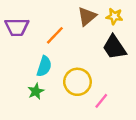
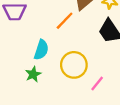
orange line: (55, 35) -> (65, 21), moved

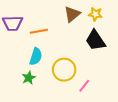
orange line: (65, 21) -> (39, 31), moved, turned 36

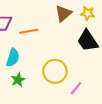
cyan semicircle: (36, 57) -> (13, 58), moved

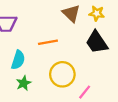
brown triangle: (63, 13) -> (71, 13), turned -36
orange line: (29, 31) -> (48, 42), moved

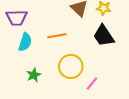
cyan semicircle: (18, 60) -> (25, 42), moved

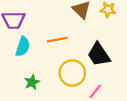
black trapezoid: (104, 36) -> (99, 55), moved

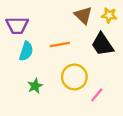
black trapezoid: (99, 55) -> (102, 44), moved

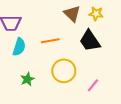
pink line: (97, 95) -> (93, 85), moved

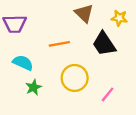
yellow star: (96, 14) -> (119, 18), moved
cyan semicircle: (19, 47) -> (23, 63), moved, turned -84

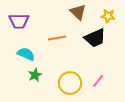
black trapezoid: (104, 44) -> (95, 38), turned -80
yellow circle: (75, 78) -> (70, 83), moved

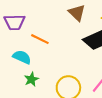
orange line: (57, 38) -> (40, 39), moved, turned 36

